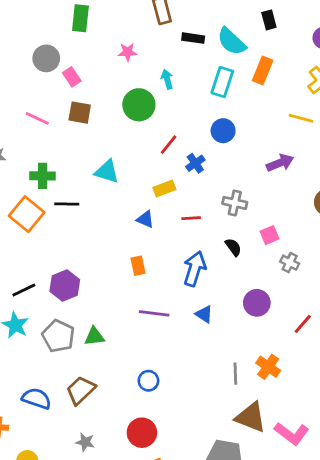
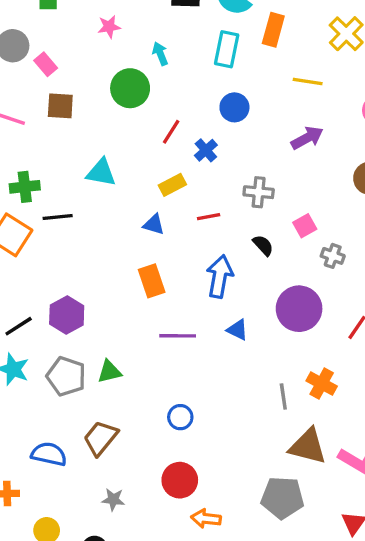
yellow line: (301, 118) -> (308, 81), moved
orange rectangle: (138, 266) -> (152, 281), size x1.4
purple circle: (257, 303) -> (299, 309), size x1.4

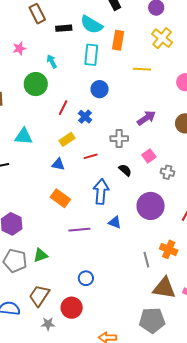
purple arrow: (307, 138) -> (146, 118), moved
orange rectangle: (152, 281) -> (60, 198), turned -30
red circle: (180, 480) -> (72, 308), moved
gray star: (113, 499) -> (48, 324), moved

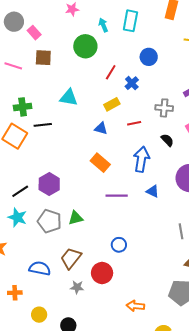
cyan rectangle: (91, 55) -> (130, 21), moved

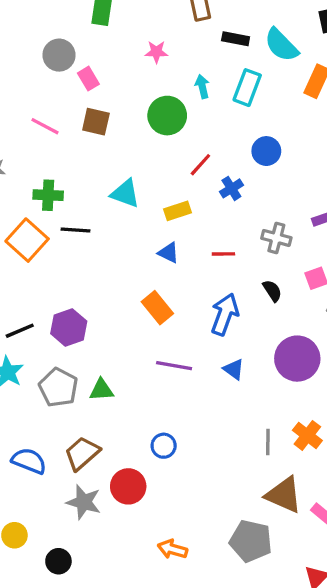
yellow rectangle: (112, 104) -> (177, 211), moved
gray star: (77, 287) -> (84, 502), size x1.5

